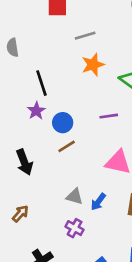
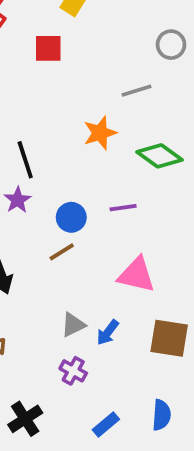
gray line: (85, 36) -> (136, 91), moved
blue circle: (63, 123) -> (71, 217), moved
gray triangle: (75, 196) -> (73, 325), turned -42

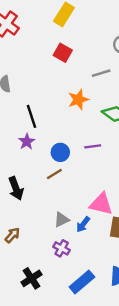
red square: (48, 48) -> (63, 53), moved, turned 30
pink triangle: (136, 275) -> (101, 204), moved
blue rectangle: (106, 425) -> (82, 282), size x1.5

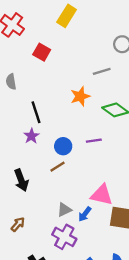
red square: (63, 53) -> (42, 52), moved
purple cross: (62, 248) -> (64, 237), size x1.5

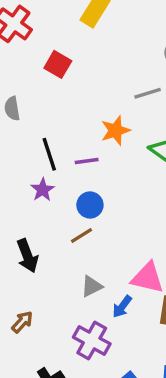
purple line: (94, 141) -> (87, 161), moved
gray triangle: (64, 210) -> (92, 286), moved

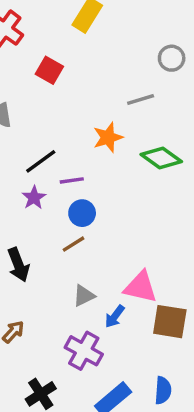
black line: (49, 154) -> (41, 161), turned 72
purple line: (87, 161) -> (72, 180), moved

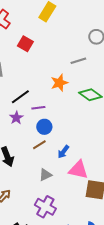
blue arrow: (115, 316) -> (63, 152), moved

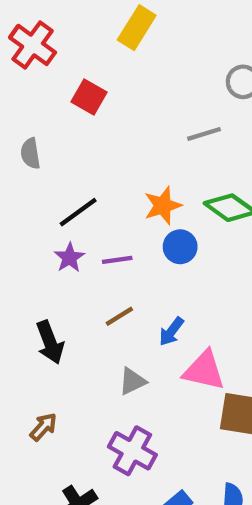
orange star: (59, 83) -> (163, 206), moved
purple line: (38, 108) -> (117, 260), moved
blue circle: (44, 127) -> (180, 247), moved

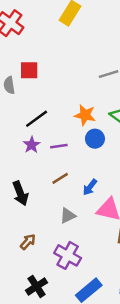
red square: (89, 97) -> (29, 70), moved, turned -30
orange star: (163, 206) -> (85, 115), turned 30
brown arrow: (43, 427) -> (28, 242), moved

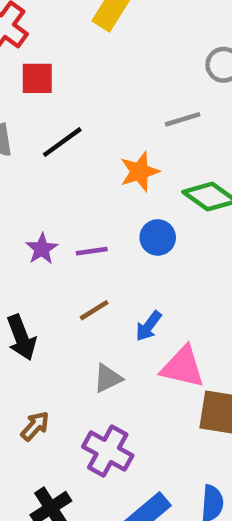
red square: (29, 70) -> (37, 78), moved
orange star: (85, 115) -> (140, 172), moved, turned -30
black line: (37, 119) -> (62, 142), moved

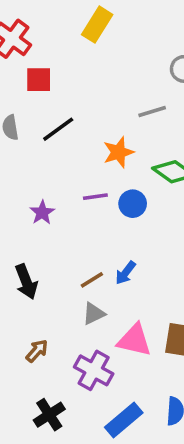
purple line: (92, 251) -> (95, 197), moved
brown line: (94, 310) -> (92, 280), moved
pink triangle: (183, 367) -> (134, 340), moved

